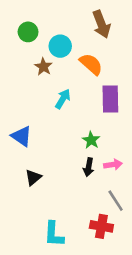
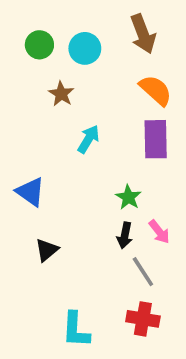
cyan circle: (60, 46) -> (85, 48), moved
orange semicircle: (91, 64) -> (156, 90), moved
pink arrow: (113, 165) -> (159, 232), turned 60
gray line: (116, 201) -> (143, 272), moved

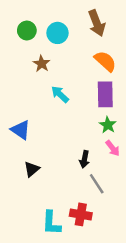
cyan arrow: (88, 139) -> (60, 94), turned -78
green star: (128, 197) -> (108, 125), moved
pink arrow: (159, 232) -> (113, 148), moved
red cross: (143, 319) -> (81, 214), moved

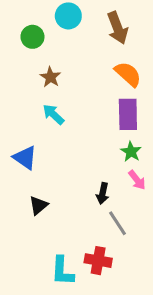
cyan circle: (57, 33) -> (68, 16), moved
cyan arrow: (60, 94) -> (53, 114), moved

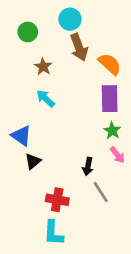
cyan circle: (68, 16) -> (70, 19), moved
brown arrow: (118, 28) -> (79, 47), moved
black triangle: (38, 205) -> (33, 161), moved
red cross: (98, 261) -> (57, 200), moved

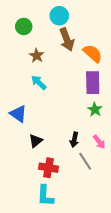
pink arrow: (117, 155) -> (99, 142), moved
black triangle: (33, 161) -> (36, 141), moved

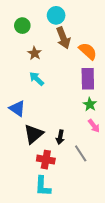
black arrow: (74, 140) -> (60, 137), moved
black triangle: (36, 141) -> (34, 134), size x1.5
pink arrow: (99, 142) -> (94, 126), moved

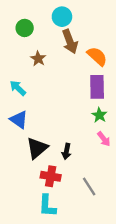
cyan arrow: (37, 79) -> (18, 88), moved
gray line: (81, 153) -> (89, 186), moved

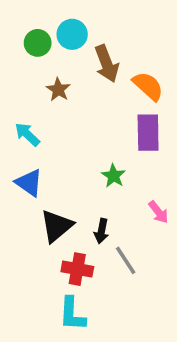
cyan circle: (62, 17) -> (72, 34), moved
green star: (99, 115) -> (114, 176), moved
gray line: (89, 186) -> (126, 260), moved

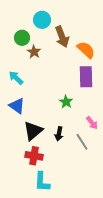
green circle: (38, 43) -> (22, 38), moved
gray line: (126, 260) -> (82, 142), moved
red cross: (77, 269) -> (34, 156), moved

